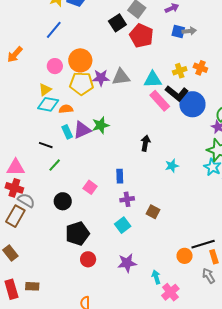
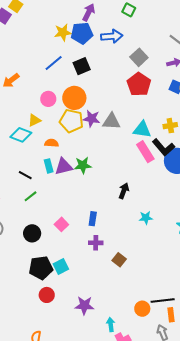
black square: (117, 23) -> (82, 66), moved
cyan diamond: (48, 104) -> (21, 135), moved
cyan square: (123, 225) -> (61, 267), moved

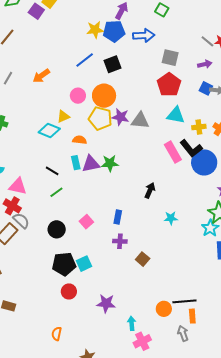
gray square: (139, 57) -> (170, 58), turned -36
cyan triangle: (142, 130) -> (176, 115), moved

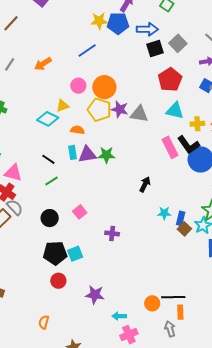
gray square: (170, 58) -> (178, 43), moved, turned 30
black square: (112, 64) -> (155, 48), moved
blue rectangle: (118, 217) -> (181, 218), moved
brown square: (143, 259) -> (184, 229), moved
cyan arrow: (132, 323) -> (119, 316), turned -88

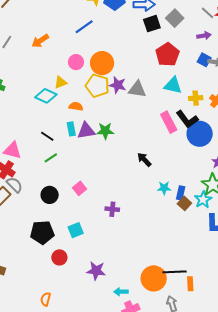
black arrow: (145, 184) -> (144, 160), turned -70
black pentagon: (55, 253) -> (42, 232), moved
orange circle: (152, 303) -> (154, 278), size x1.6
orange rectangle: (180, 312) -> (190, 284), moved

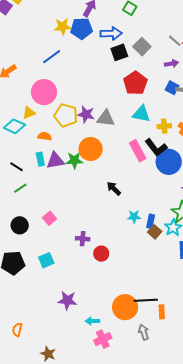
pink circle: (76, 62) -> (44, 92), size x1.6
orange circle: (102, 63) -> (91, 149), moved
red circle: (59, 257) -> (101, 254), moved

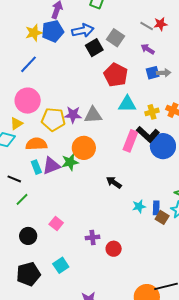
purple arrow: (171, 64) -> (148, 49), turned -128
blue square: (172, 88) -> (153, 73), turned -32
orange semicircle: (45, 136) -> (36, 144), size x1.5
pink rectangle: (138, 151) -> (130, 141), turned 60

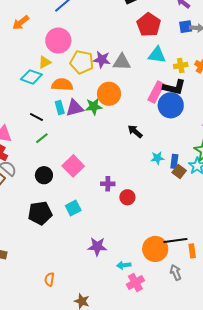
black L-shape: (148, 134) -> (174, 87), turned -35
blue circle: (163, 146) -> (171, 105), moved
pink square: (56, 224) -> (73, 166), size x1.5

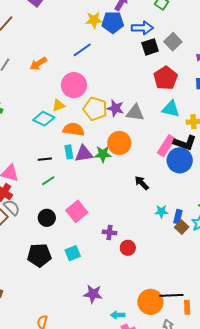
black line: (36, 117) -> (45, 159), turned -40

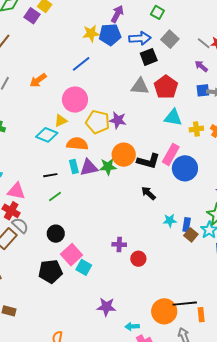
gray square: (173, 42) -> (170, 39), moved
gray triangle: (135, 113) -> (140, 86), moved
black L-shape: (185, 143) -> (148, 161), moved
pink square: (77, 211) -> (71, 255), moved
cyan square: (73, 253) -> (84, 267), turned -35

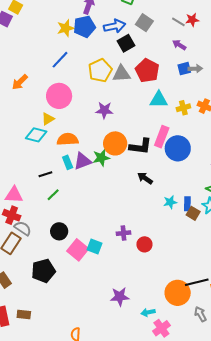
yellow pentagon: (98, 122) -> (100, 70), moved, turned -30
cyan square: (84, 267) -> (95, 246), moved
black pentagon: (50, 271) -> (43, 271), moved

